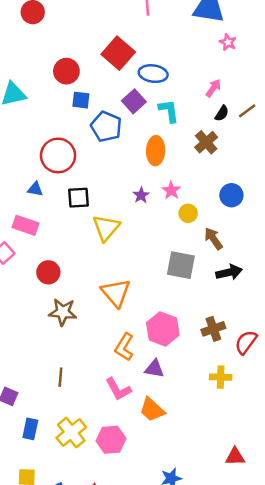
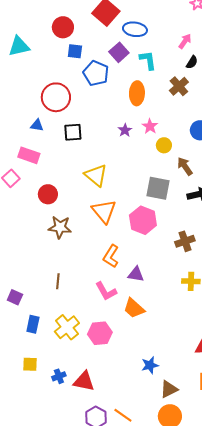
yellow triangle: (106, 228) -> (96, 175), moved, turned -30
pink hexagon: (163, 329) -> (143, 220), moved

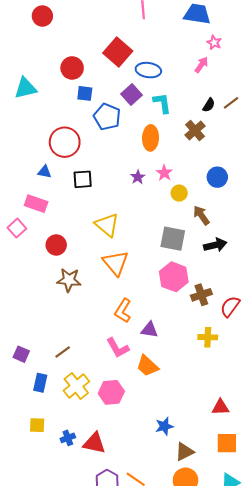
pink arrow: (185, 41) -> (201, 65), moved
pink hexagon: (143, 220) -> (174, 277), moved
brown line: (58, 281) -> (63, 352), moved, turned 49

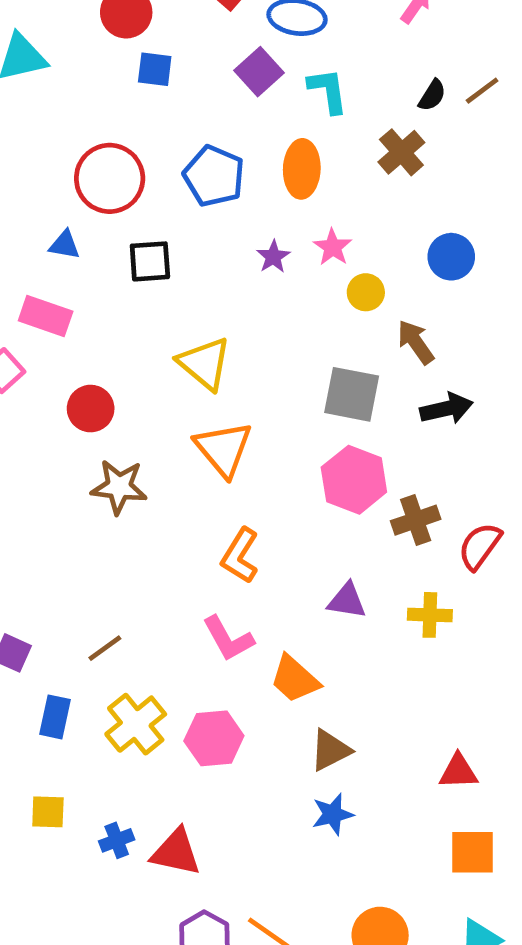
blue pentagon: (107, 117) -> (214, 176), moved
purple triangle: (149, 330) -> (347, 601), moved
brown triangle: (184, 452) -> (330, 750), moved

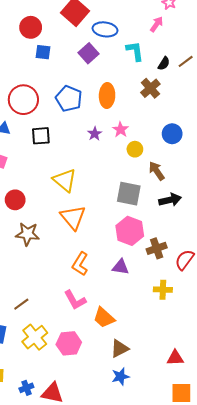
cyan L-shape: (328, 91) -> (135, 51), moved
purple triangle: (347, 601) -> (120, 267), moved

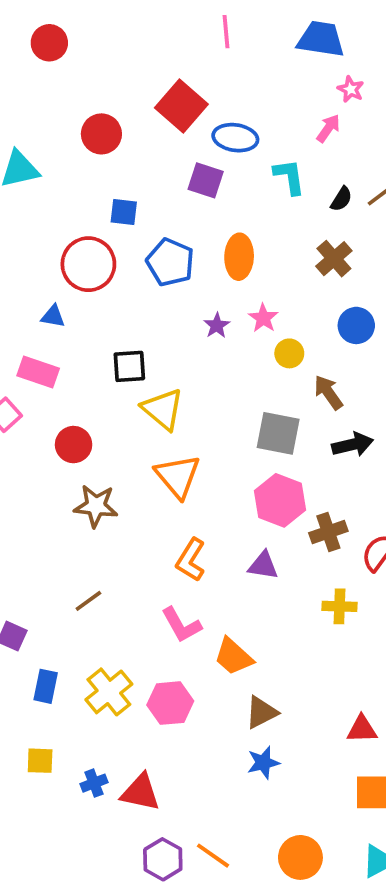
blue square: (43, 52) -> (124, 212), moved
purple square: (88, 53) -> (206, 180), turned -30
brown cross: (150, 88) -> (334, 259), moved
black square: (41, 136) -> (129, 366), moved
brown line: (21, 304) -> (88, 601), moved

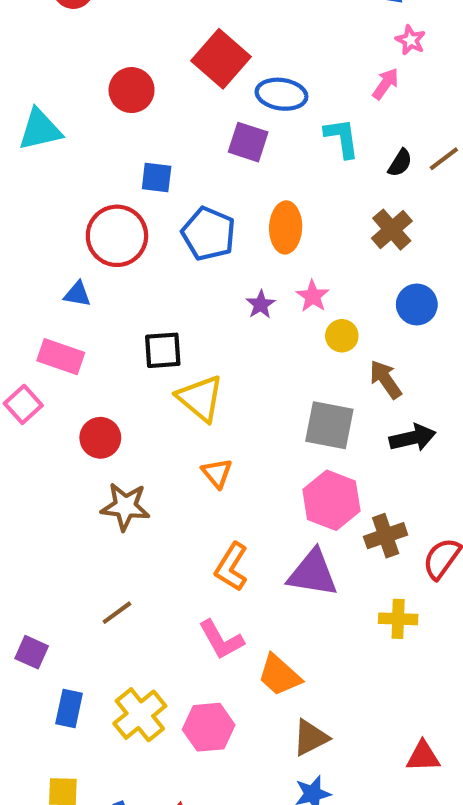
orange triangle: (178, 476) -> (217, 473), size x0.6
purple triangle: (263, 565) -> (313, 573), size x1.5

